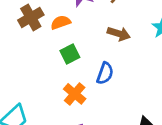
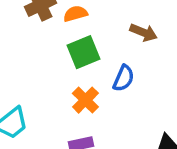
green square: (70, 54) -> (84, 52), size x1.4

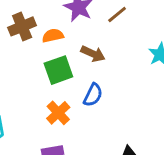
brown arrow: (144, 33) -> (93, 54), moved

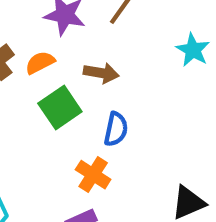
orange cross: (58, 113) -> (93, 175), moved

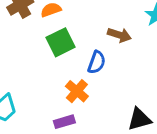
brown arrow: (101, 73) -> (119, 35), moved

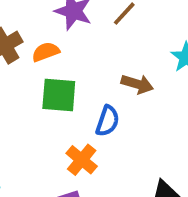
green square: (60, 42) -> (59, 95), turned 32

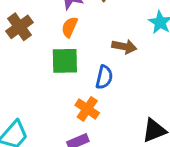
orange semicircle: (46, 52) -> (70, 27), moved, turned -40

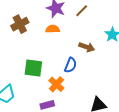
orange semicircle: (70, 27) -> (53, 29), turned 56
green square: (65, 61) -> (33, 68), moved

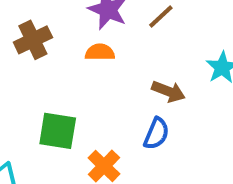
blue semicircle: (71, 65) -> (156, 134), moved

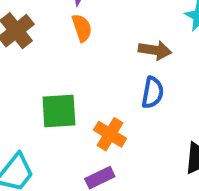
orange semicircle: (100, 52) -> (82, 28), turned 84

